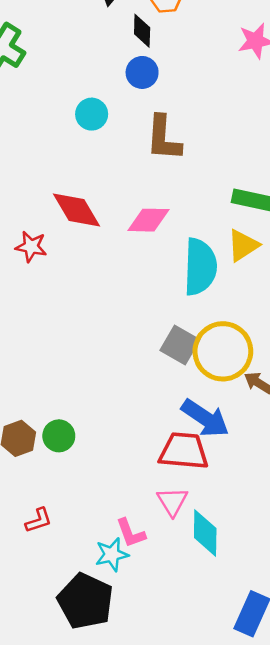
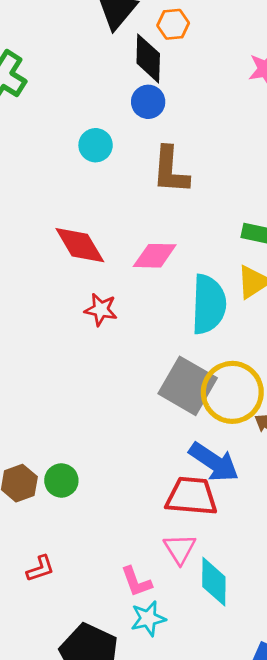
black diamond: (142, 31) -> (148, 58), size x1.4
red star: (31, 247) -> (101, 310), moved
gray square: (180, 345) -> (188, 386), size x1.4
cyan star: (112, 554) -> (148, 619), moved

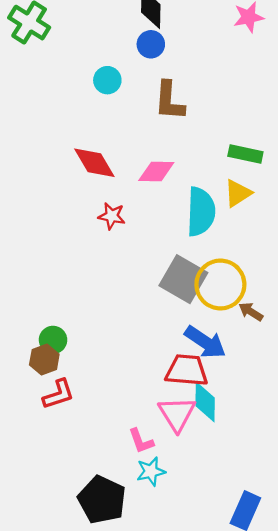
green circle: (61, 480) -> (53, 340), moved
pink triangle: (180, 549) -> (177, 414), size x1.4
red L-shape: (40, 569) -> (58, 394), moved, size x1.4
cyan diamond: (214, 582) -> (205, 402), moved

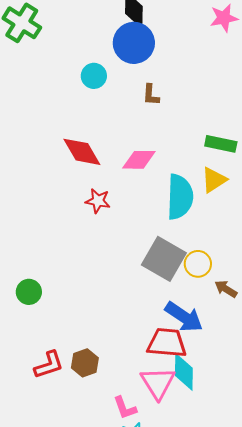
blue circle: (151, 44) -> (134, 43), size x1.6
brown L-shape: (169, 101) -> (151, 95), size x0.6
yellow circle: (220, 284) -> (198, 264), size x0.6
green circle: (53, 340) -> (29, 292), moved
brown hexagon: (44, 359) -> (85, 363), moved

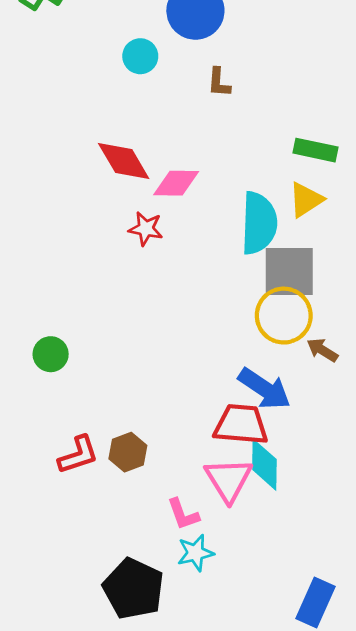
pink diamond: (139, 160) -> (176, 183), moved
gray square: (164, 259) -> (289, 271), moved, turned -30
yellow circle: (198, 264) -> (284, 316), size x1.5

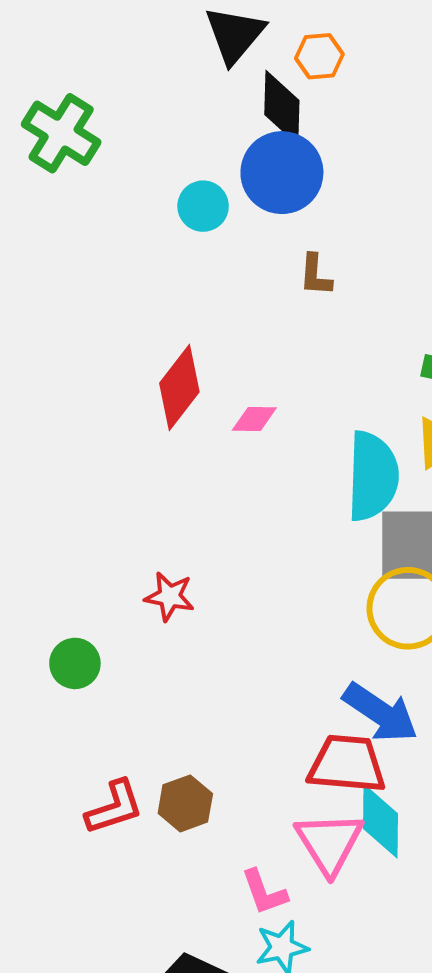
cyan circle: (140, 56) -> (203, 206), moved
red diamond: (124, 161) -> (179, 387), turned 68
pink diamond: (176, 183) -> (254, 419), size x0.7
red star: (146, 229) -> (170, 596), moved

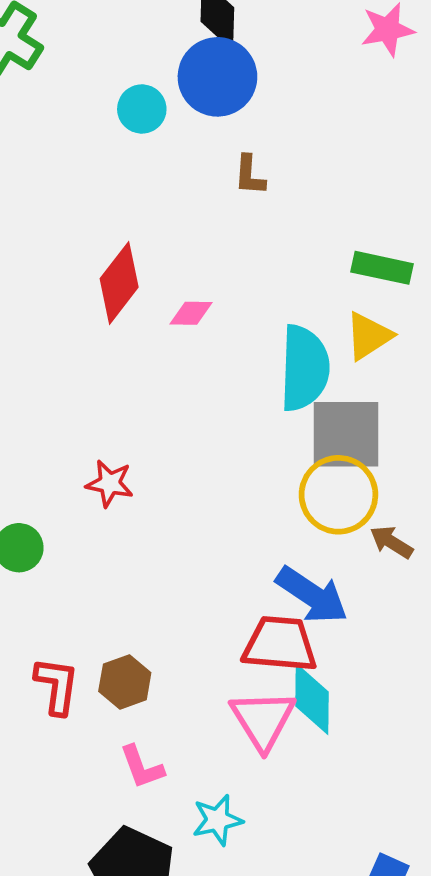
red L-shape: (114, 807) -> (57, 686), turned -64
pink L-shape: (264, 892) -> (142, 767), moved

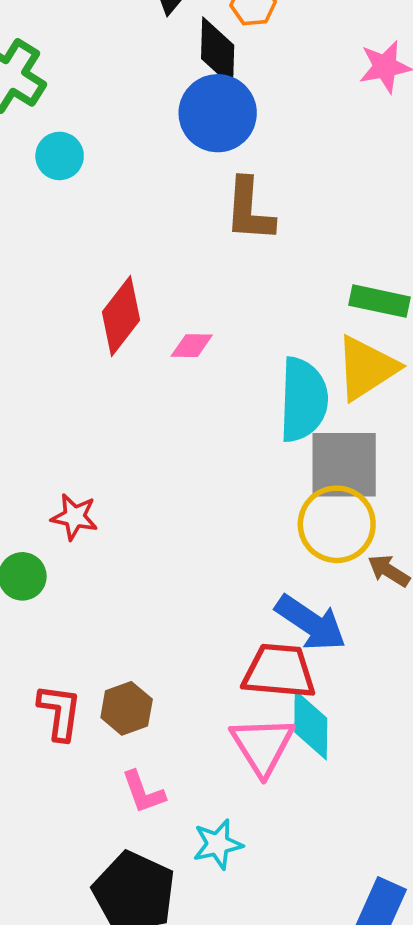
cyan circle: (142, 109) -> (60, 156), moved
brown L-shape: (250, 175) -> (249, 210), size x1.6
yellow triangle: (369, 336) -> (366, 368), size x1.4
red star: (110, 483) -> (74, 517), moved

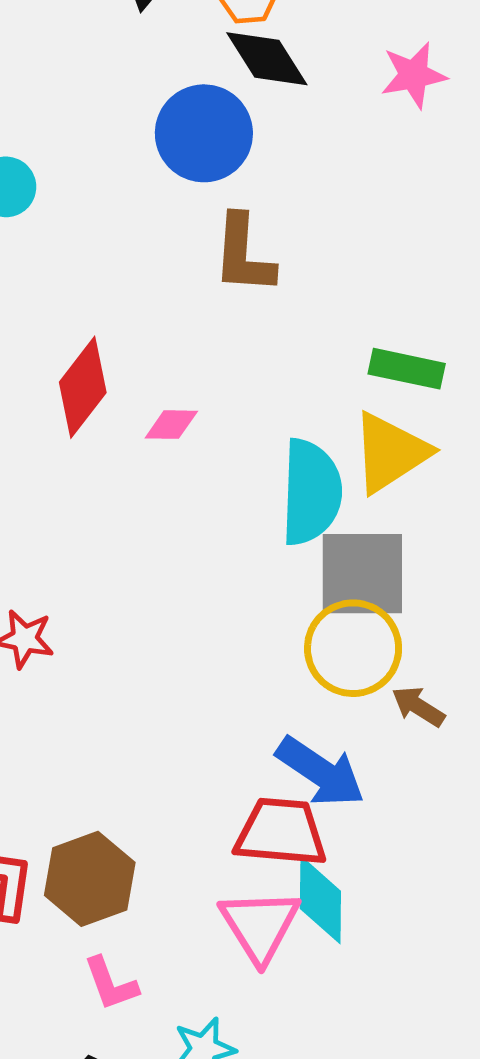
black diamond: (218, 52) -> (267, 59), moved, turned -34
brown hexagon: (127, 708) -> (90, 879), size x1.4

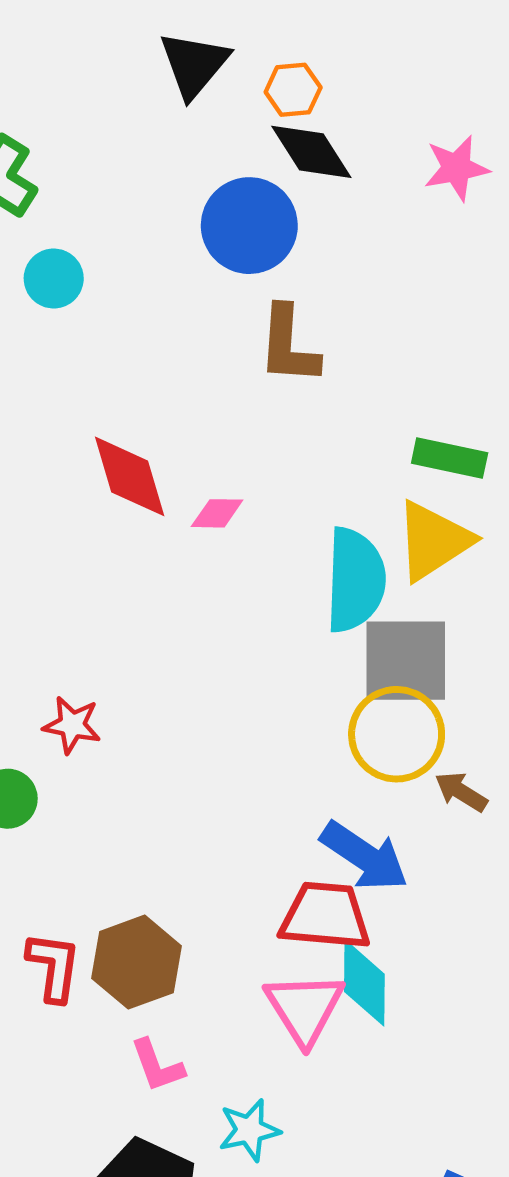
red diamond: (83, 387) -> (130, 476), turned -54

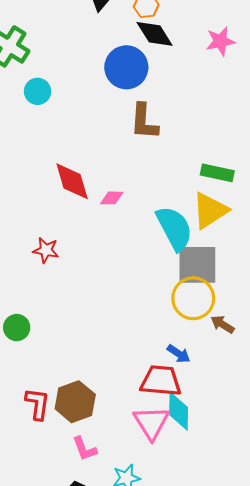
cyan semicircle: (355, 580) -> (174, 228), turned -30
red star: (72, 725) -> (46, 250), moved
blue arrow: (364, 856) -> (179, 354), size x0.6

